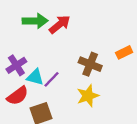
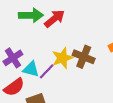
yellow star: (88, 96) -> (62, 58), moved

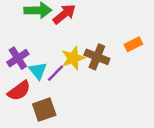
cyan triangle: (31, 69) -> (38, 71), turned 36

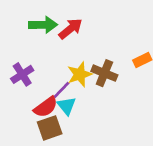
cyan triangle: (38, 71) -> (67, 106), moved
red semicircle: (19, 91) -> (46, 107), moved

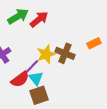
green arrow: (43, 25) -> (18, 16), turned -30
brown square: (50, 128) -> (39, 95), moved

